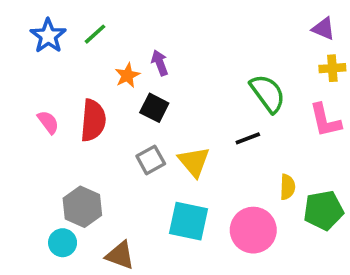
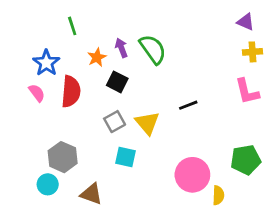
green line: (95, 34) -> (72, 26), turned -66
blue star: (48, 36) -> (46, 63), moved
green semicircle: (268, 93) -> (153, 49), moved
yellow semicircle: (287, 187) -> (218, 195), moved
cyan square: (188, 221) -> (125, 157), moved, size x0.7

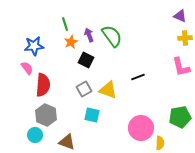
green line: (72, 26) -> (65, 24), moved
blue star: (46, 63) -> (34, 46), turned 30
red semicircle: (71, 91) -> (43, 85), moved
yellow triangle: (147, 123) -> (108, 90), turned -30

